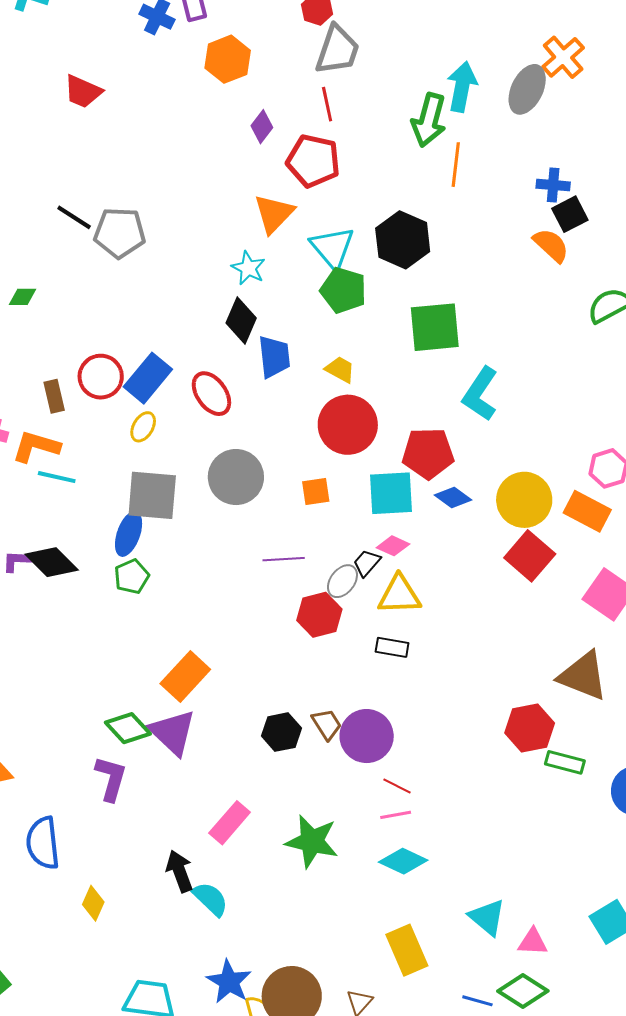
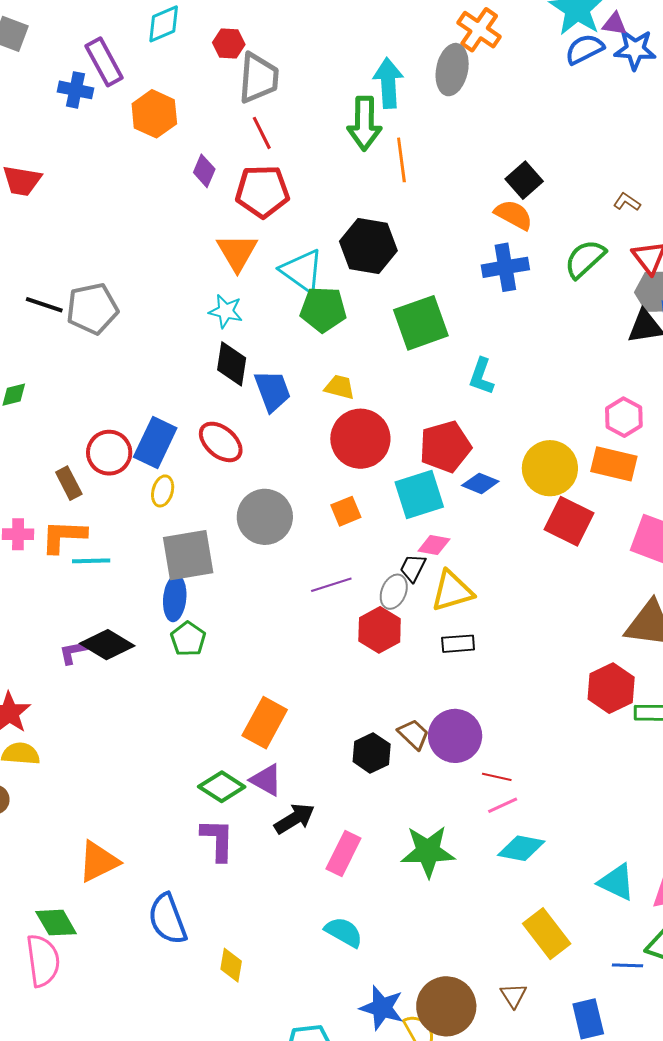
blue cross: (553, 185) -> (505, 267), moved, size x1.4
cyan L-shape: (480, 394) -> (481, 376), size x0.7
purple triangle: (173, 732) -> (266, 780), size x0.7
black arrow: (180, 871) -> (294, 819), moved, turned 93

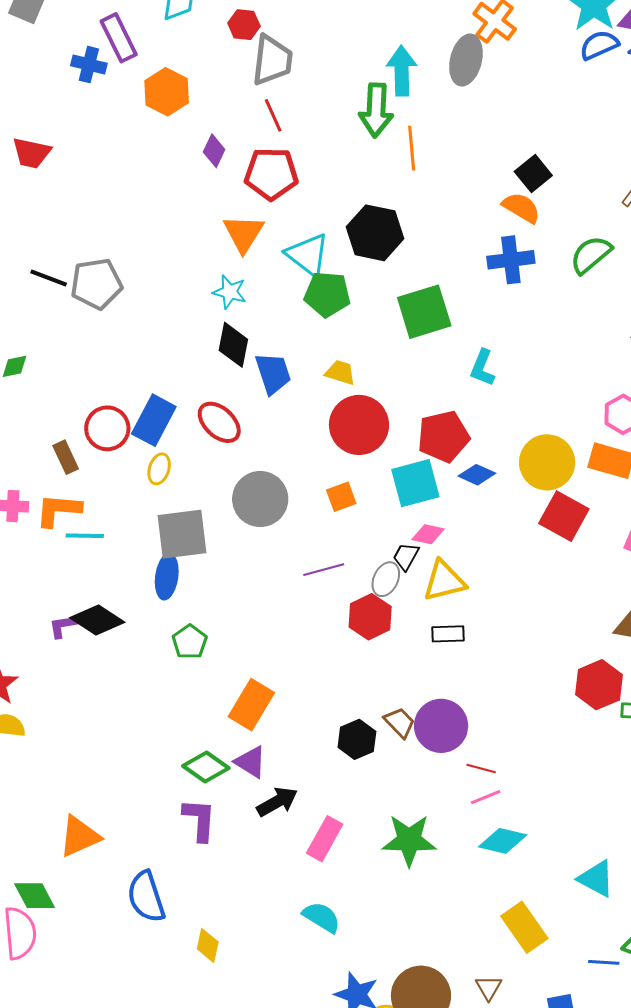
green pentagon: (188, 639) -> (190, 642), moved

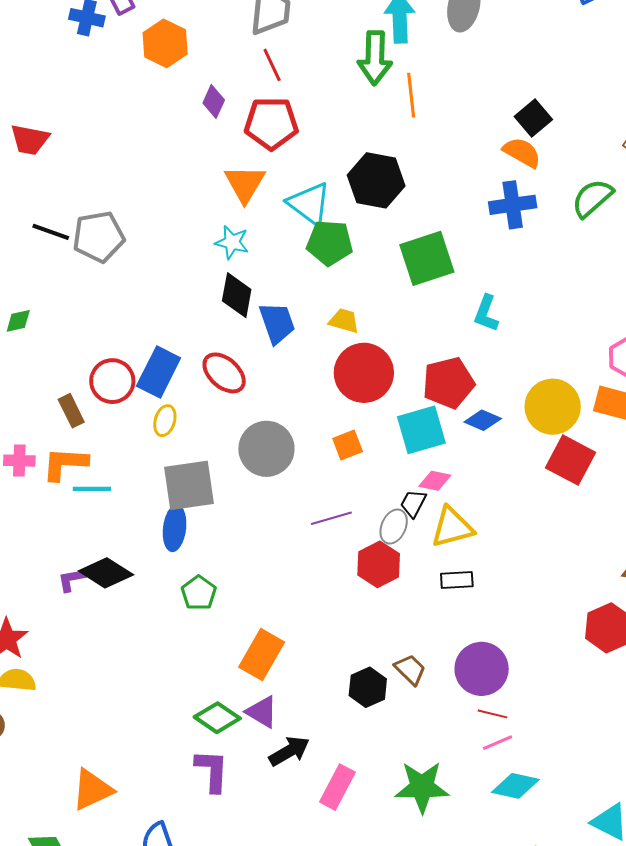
red trapezoid: (32, 153) -> (30, 140), moved
purple circle: (441, 726) -> (482, 669), moved

